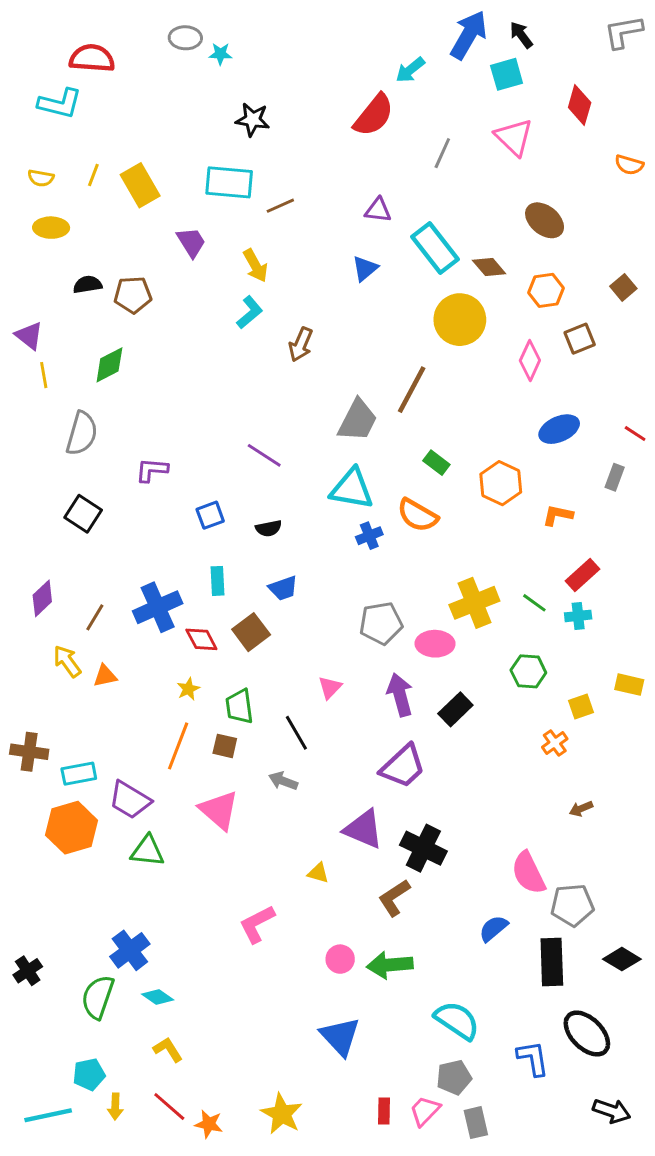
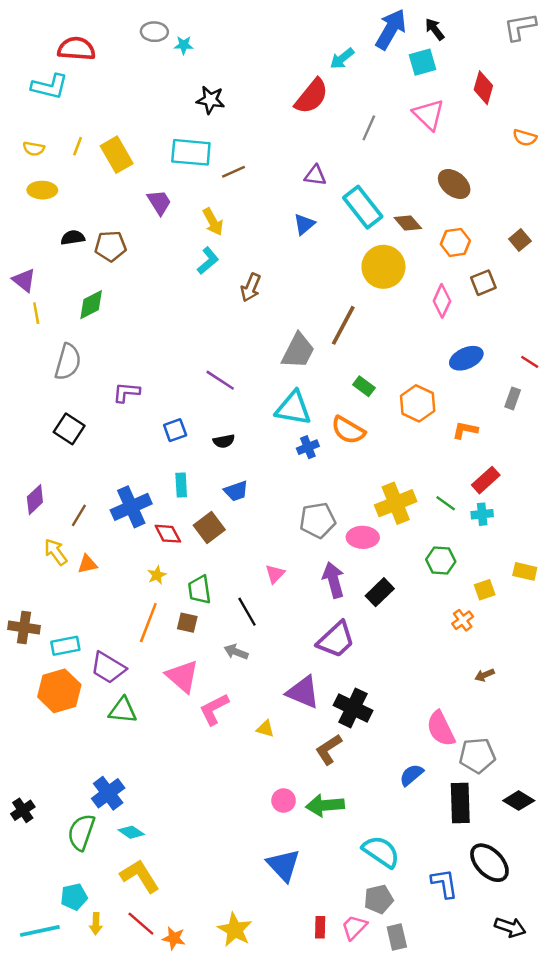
pink L-shape: (257, 924) -> (214, 709), moved
yellow L-shape: (168, 1050) -> (140, 876), size x1.6

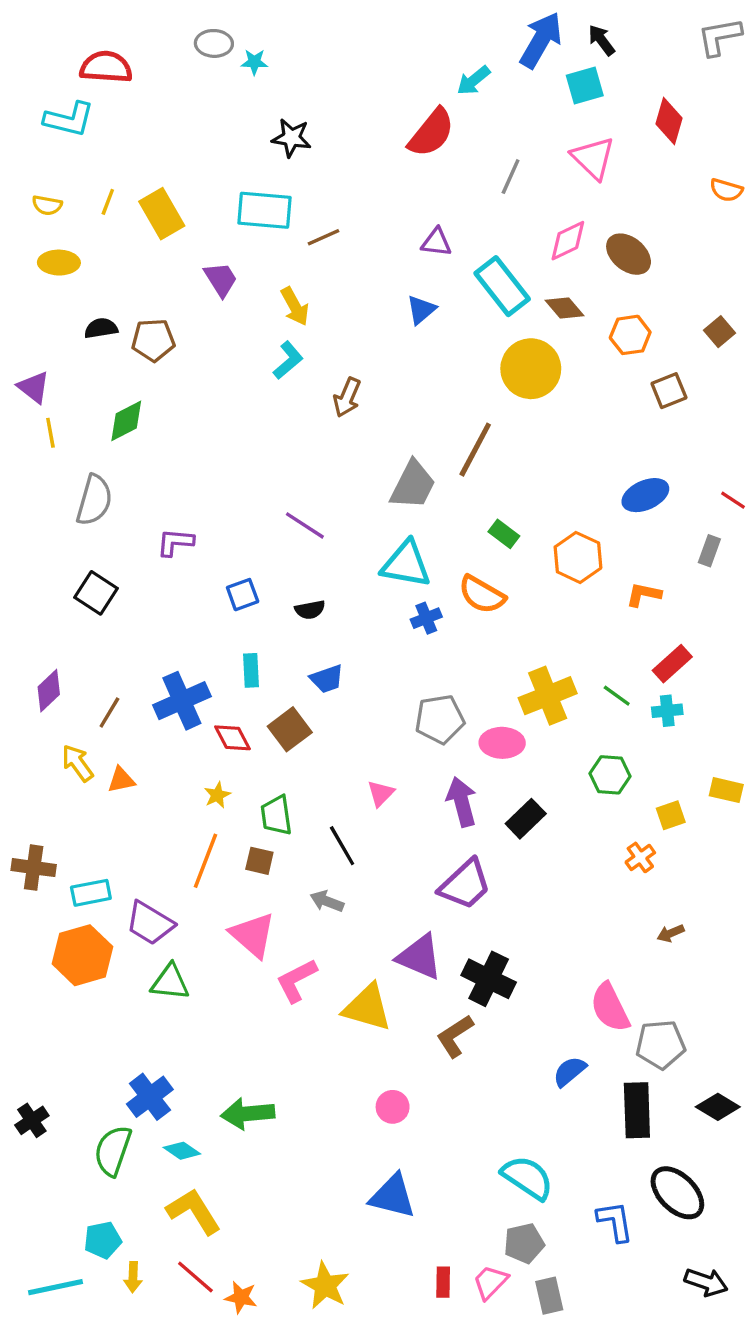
pink diamond: (442, 301) -> (568, 241), moved, turned 40
yellow triangle: (265, 729) -> (367, 1007), size x2.0
green arrow: (325, 805) -> (248, 1114), moved
blue triangle: (284, 865) -> (393, 1196), turned -33

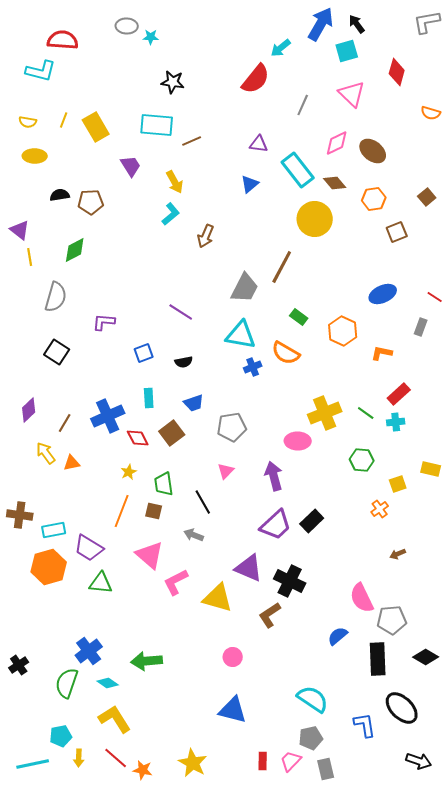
gray pentagon: (440, 719) -> (232, 427), moved
black rectangle: (526, 819) -> (312, 521), moved

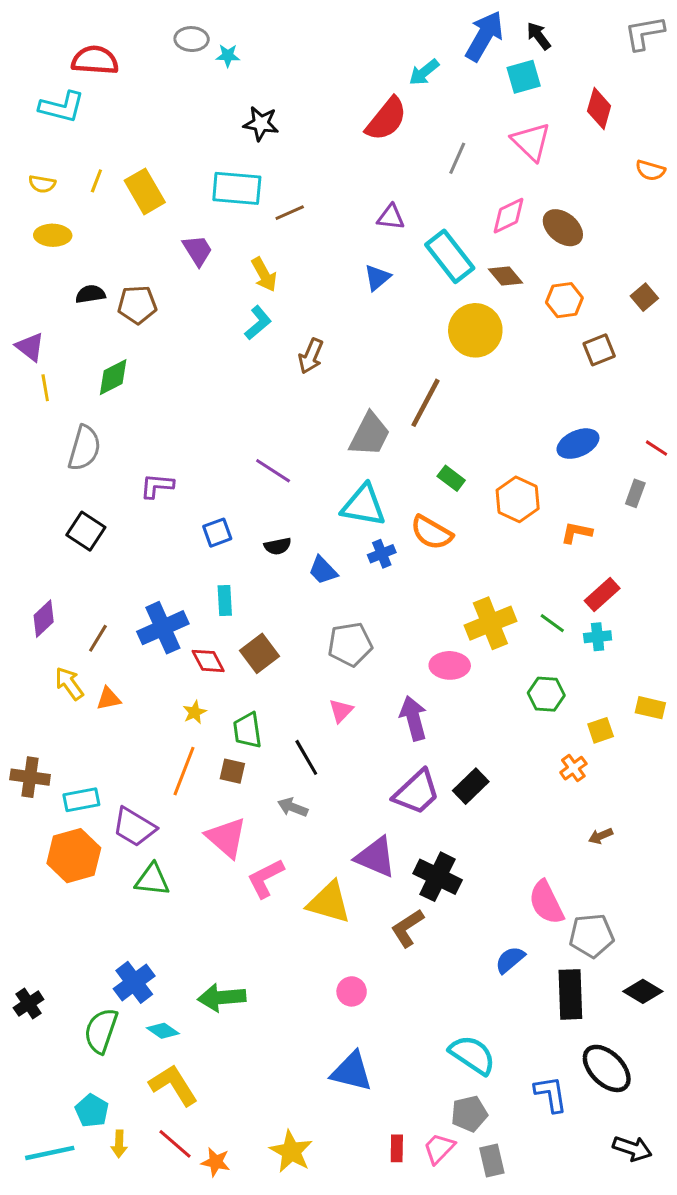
blue trapezoid: (194, 403) -> (323, 570), moved, turned 65
cyan pentagon: (61, 736) -> (92, 1111), turned -30

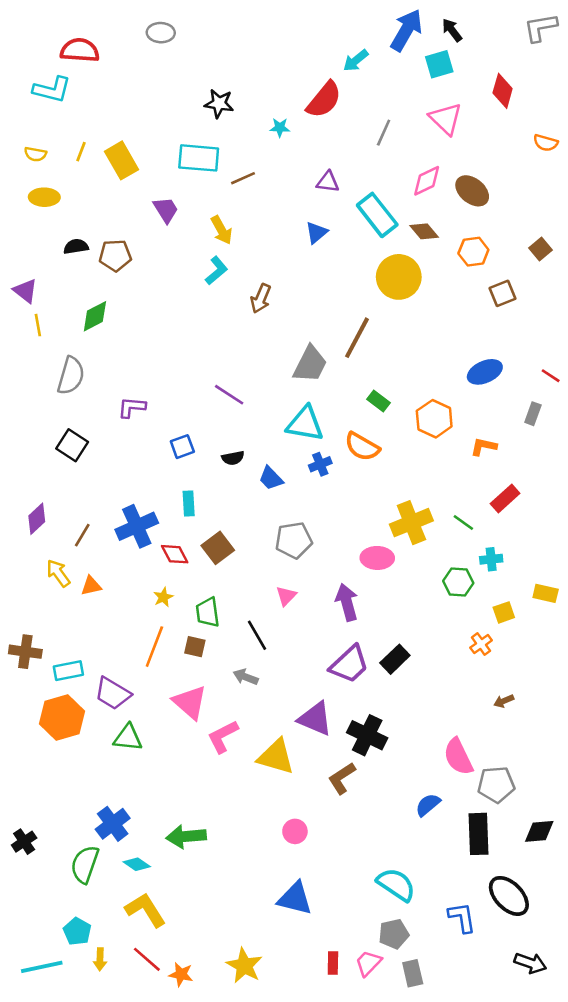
cyan star: (228, 56) -> (280, 128), moved
cyan cross: (598, 637) -> (491, 559), moved
black diamond: (643, 991) -> (539, 831), turned -36

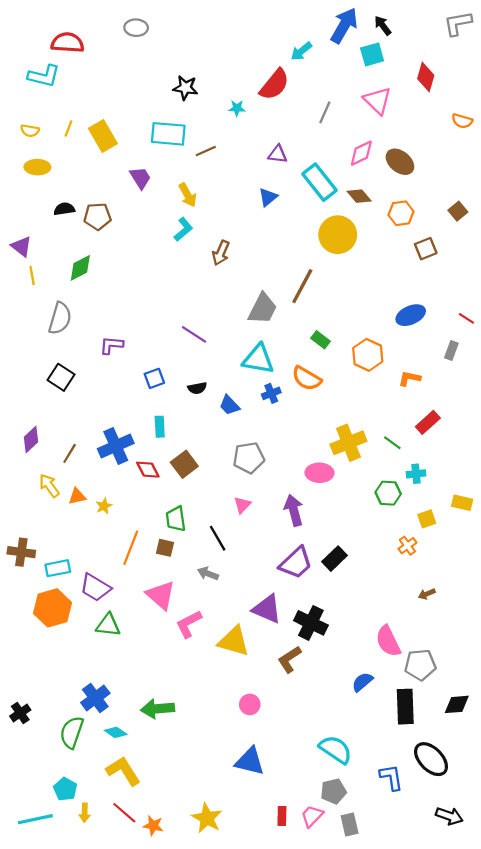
yellow star: (163, 597) -> (104, 506), moved

